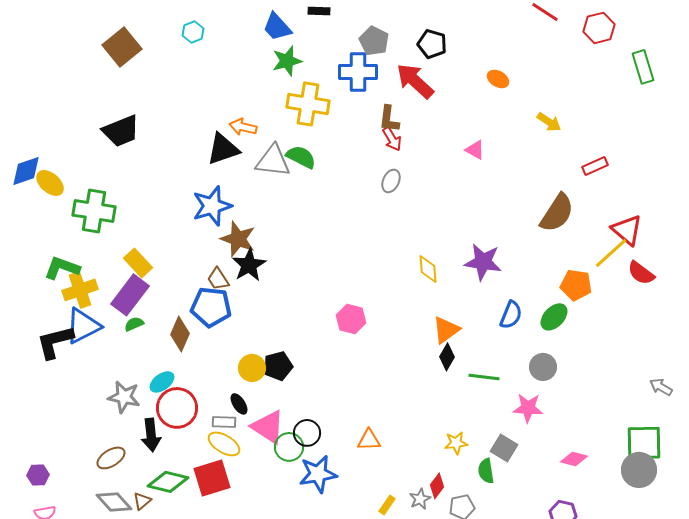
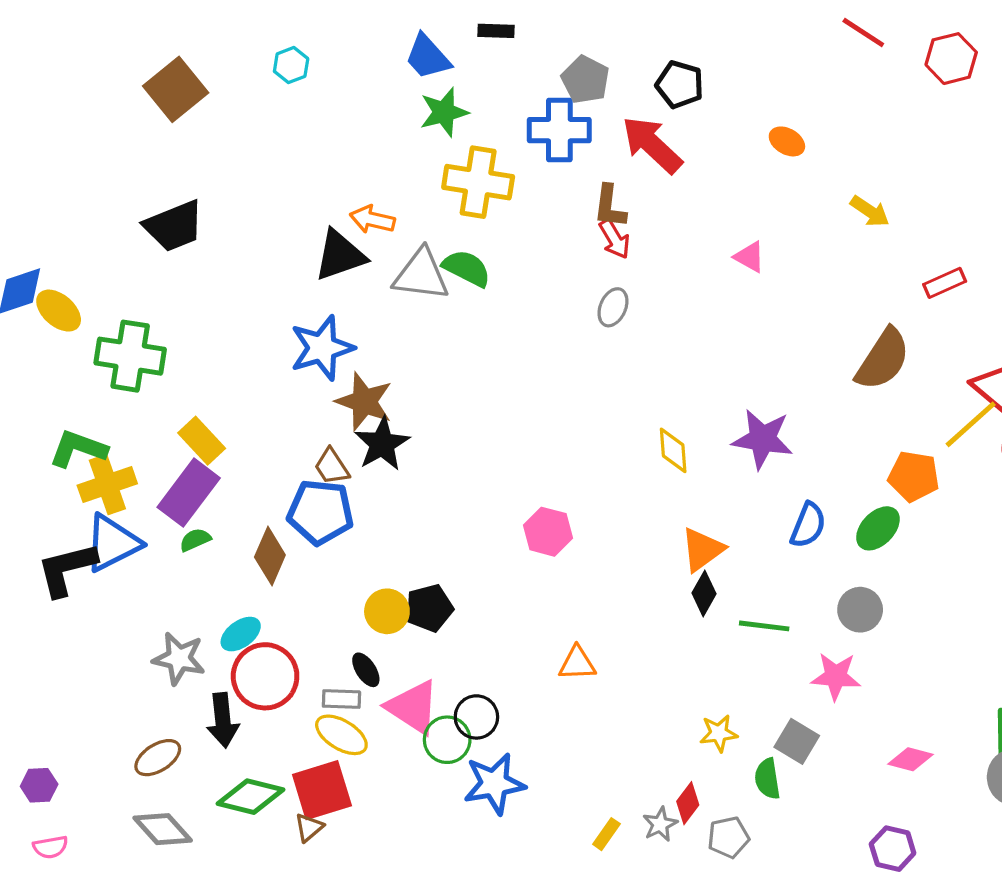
orange triangle: (369, 440) -> (577, 663), moved
brown triangle: (142, 501) -> (309, 828), moved

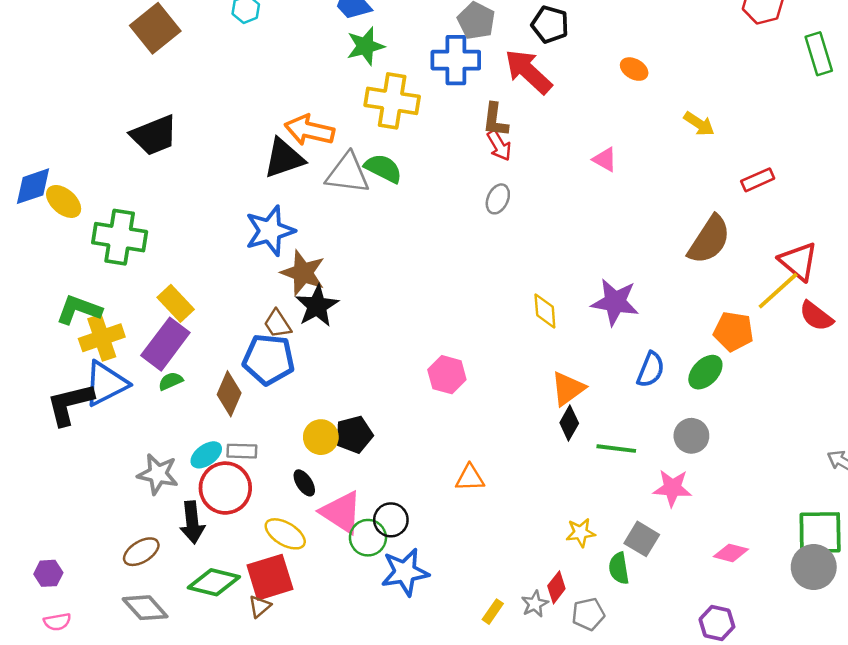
orange arrow: (372, 219) -> (309, 130), size x1.4
gray rectangle: (341, 699) -> (242, 451), moved

